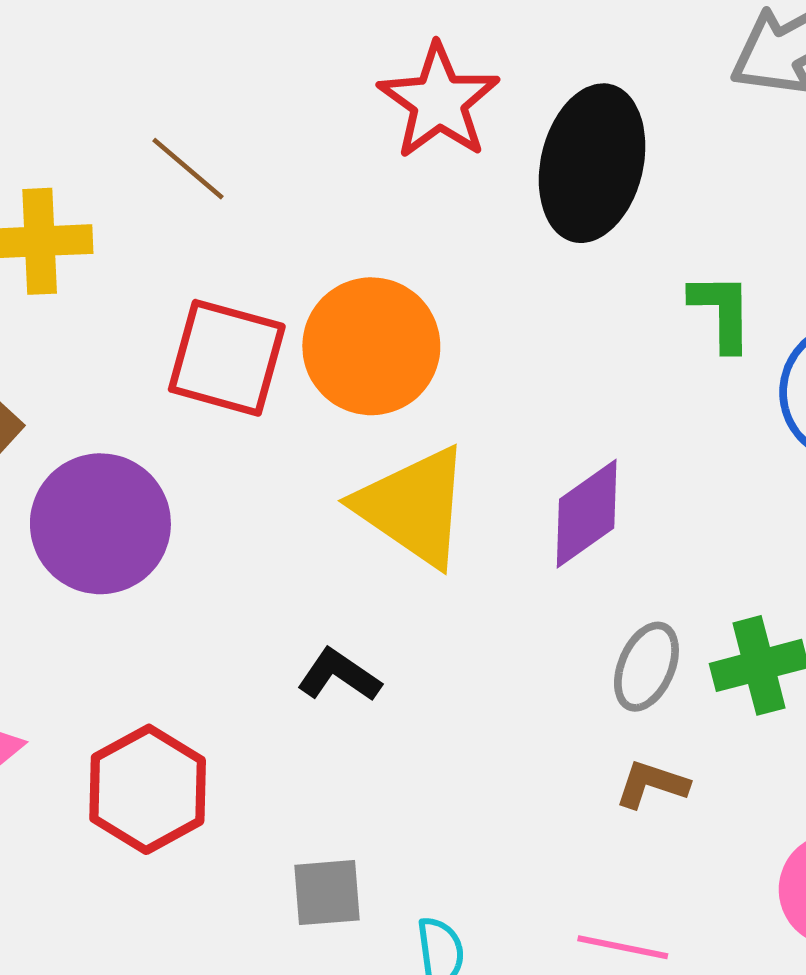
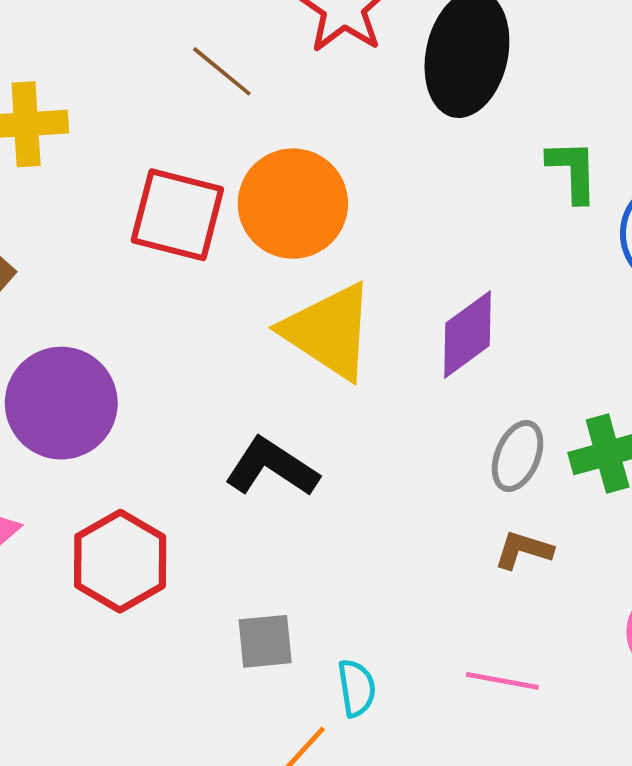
brown line: (188, 169) -> (222, 71), moved
purple circle: (100, 524) -> (61, 403), moved
black L-shape: (339, 675) -> (272, 467), size x1.4

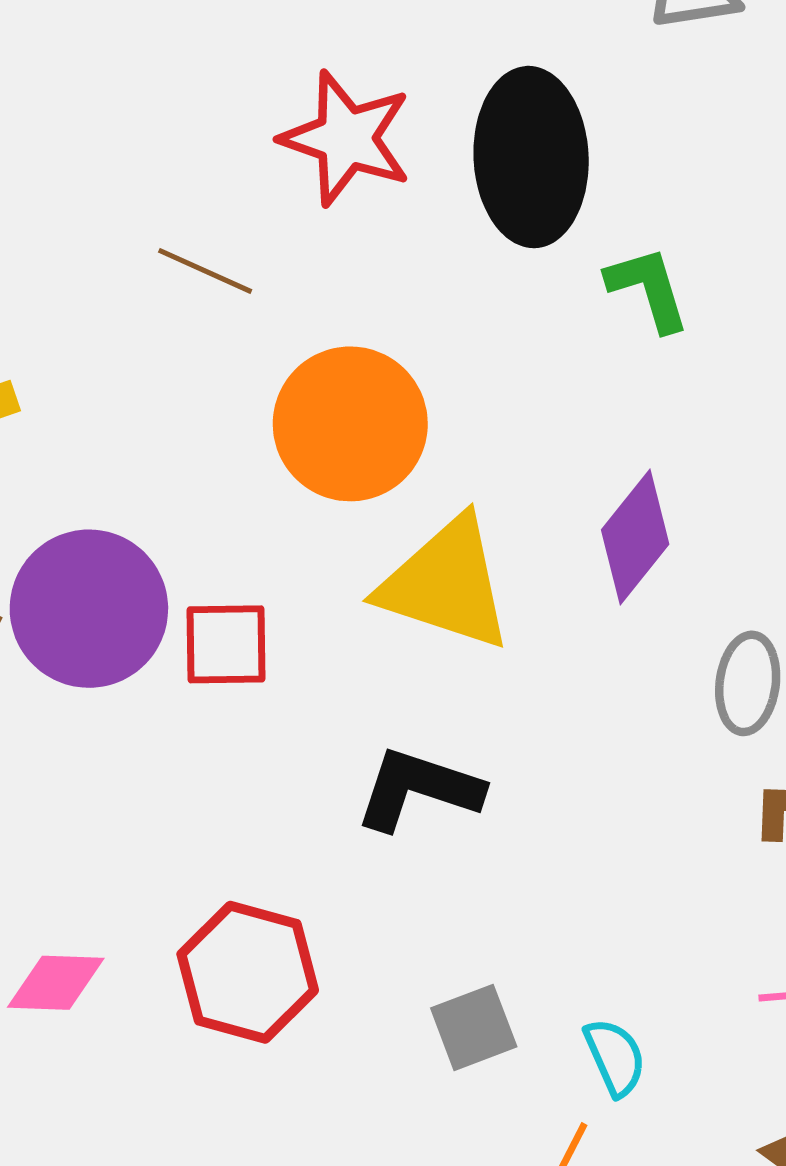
green L-shape: (573, 171) -> (648, 289), moved
red square: (177, 215) -> (226, 644), moved, size x0.7
purple circle: (61, 403) -> (89, 609), moved

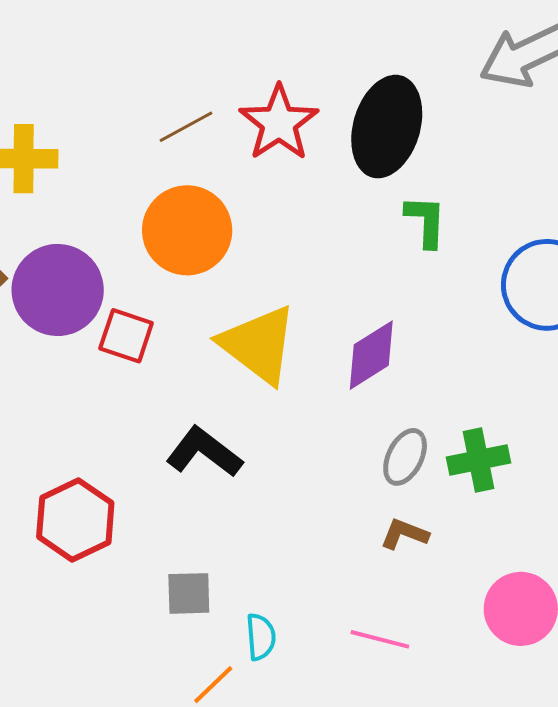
red star: (346, 138) -> (279, 123), moved
brown line: (205, 271) -> (186, 127), turned -72
orange circle: (350, 424) -> (187, 230), moved

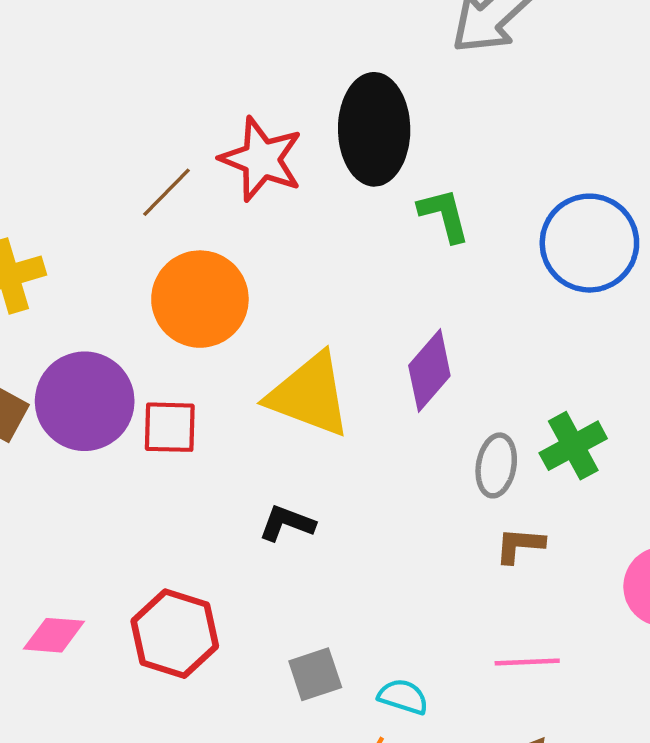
black L-shape: (204, 452) -> (287, 523), size x0.7
cyan semicircle: (261, 637) -> (403, 697), turned -51

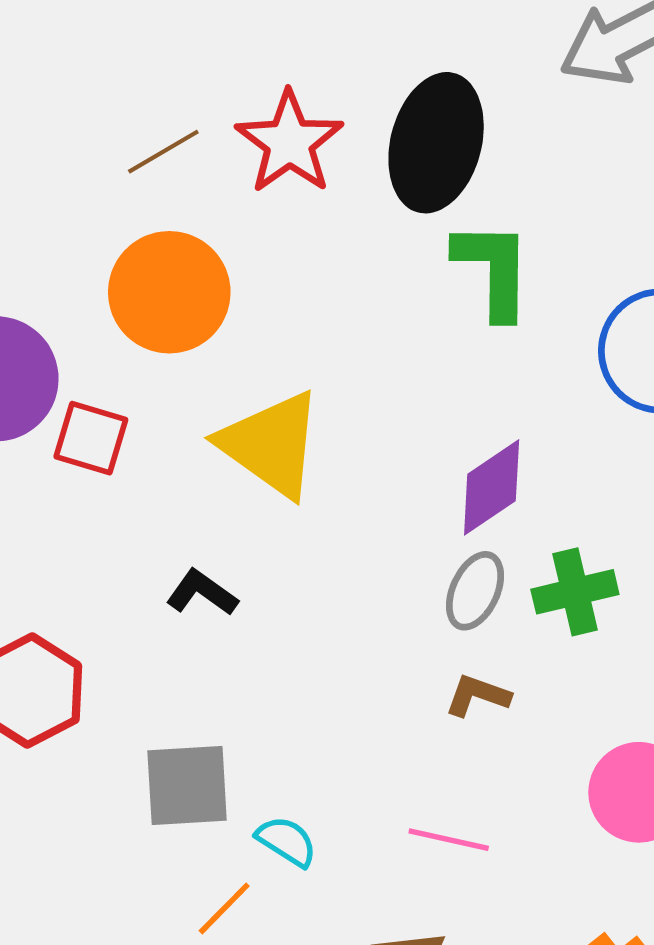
green L-shape: (444, 215) -> (493, 270), size x1.4
purple diamond: (429, 371) -> (492, 487), moved
gray square: (315, 674) -> (187, 786), size x1.4

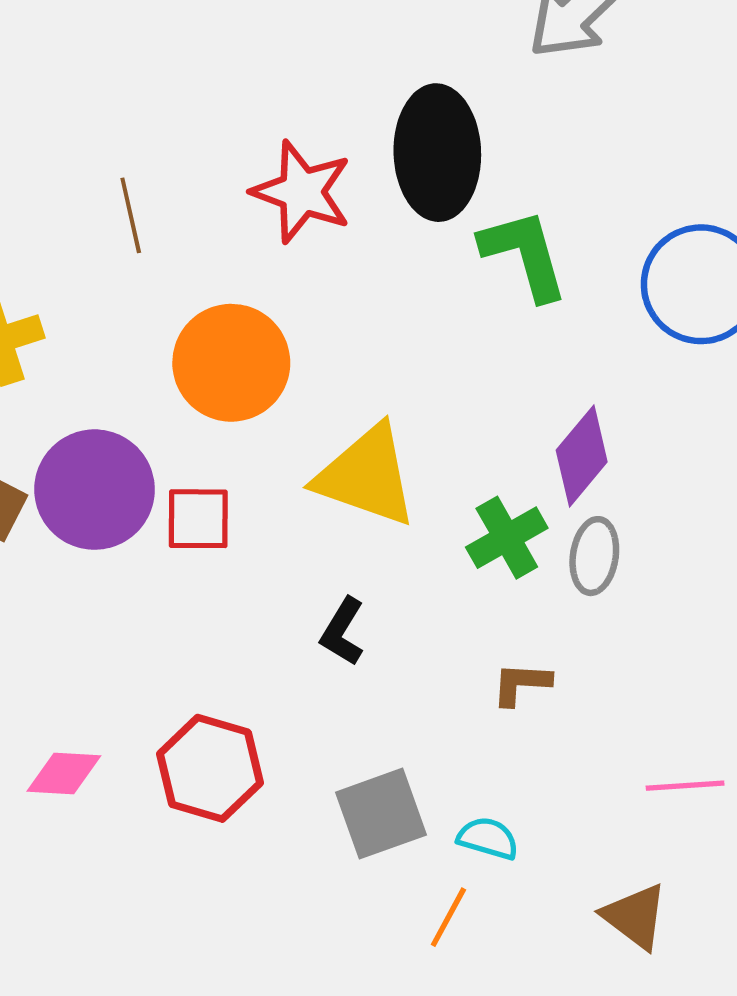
brown line: (163, 152) -> (131, 215), moved, turned -56
green cross: (575, 592) -> (507, 538), moved
black L-shape: (202, 593) -> (343, 632), turned -78
brown L-shape: (477, 695) -> (521, 684), moved
pink line: (449, 840) -> (685, 786), moved

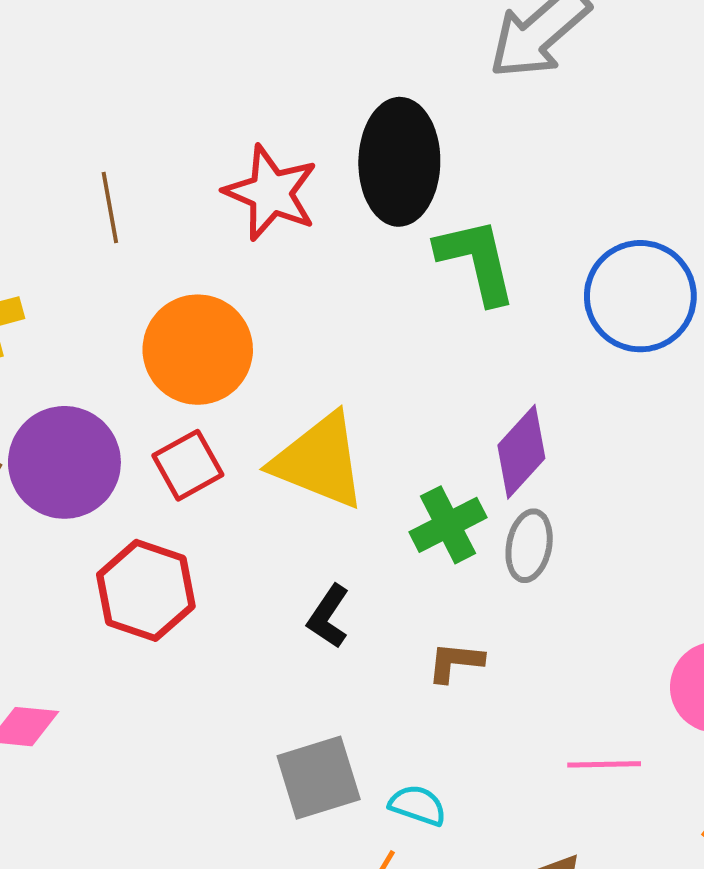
red square: (198, 519) -> (188, 465), moved, turned -32
black L-shape: (343, 632) -> (328, 616), moved
red hexagon: (210, 768) -> (146, 590), moved

